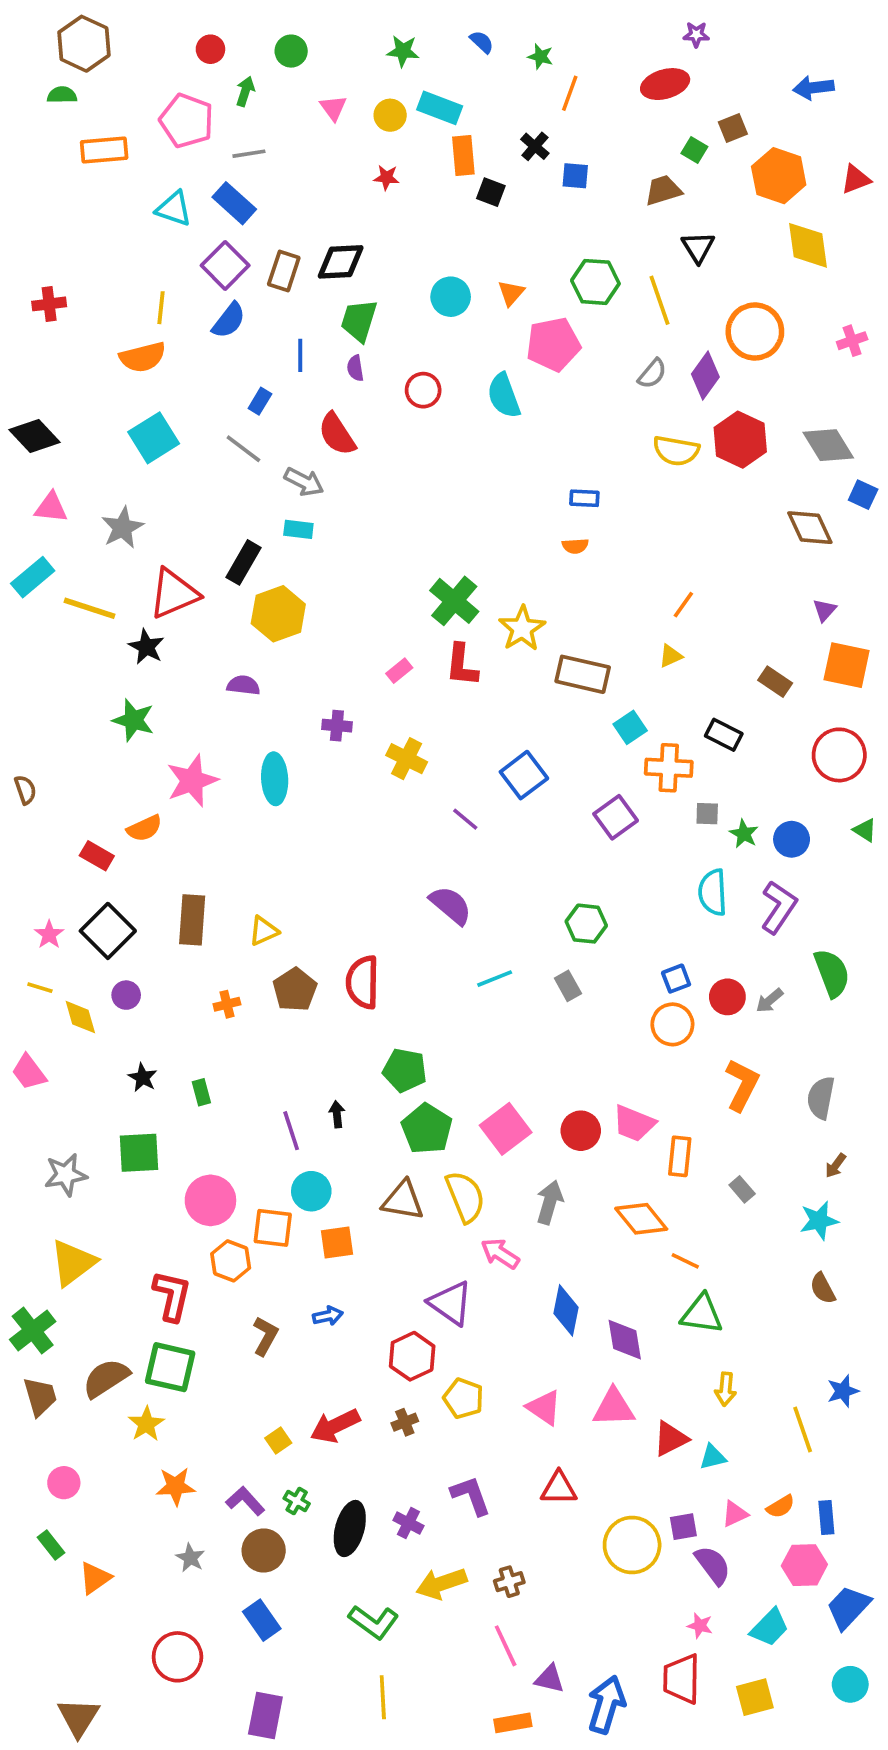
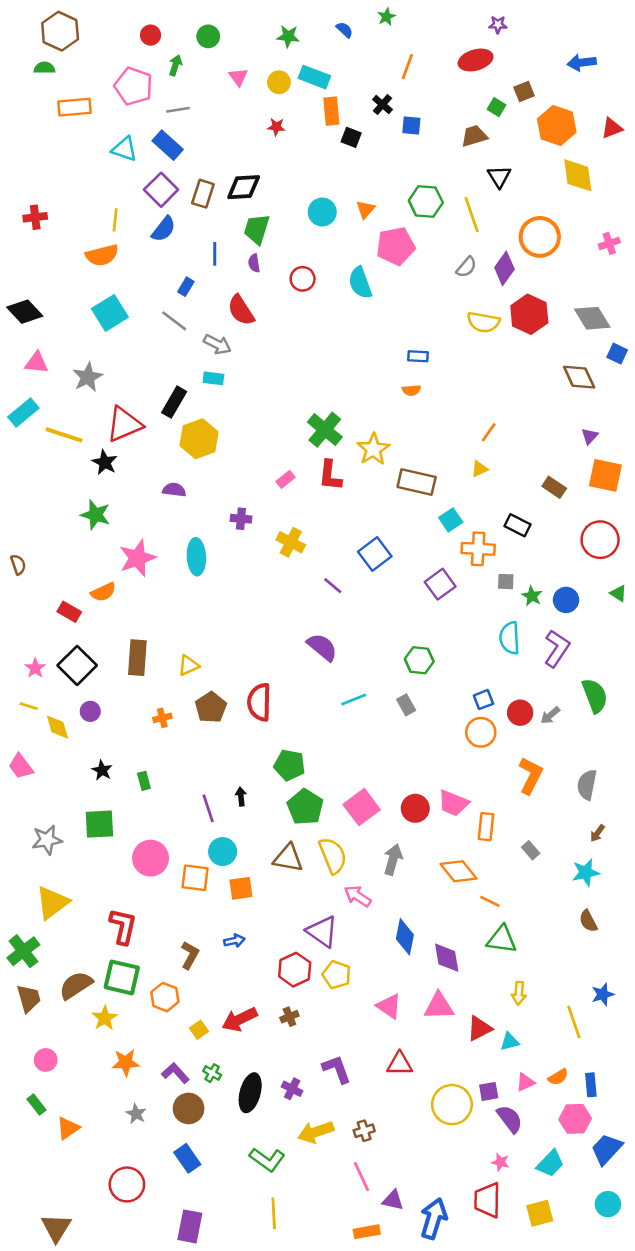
green star: (540, 57) -> (386, 17), moved, turned 30
orange hexagon: (231, 1261) -> (165, 997), moved
yellow pentagon: (463, 1398) -> (337, 975), moved

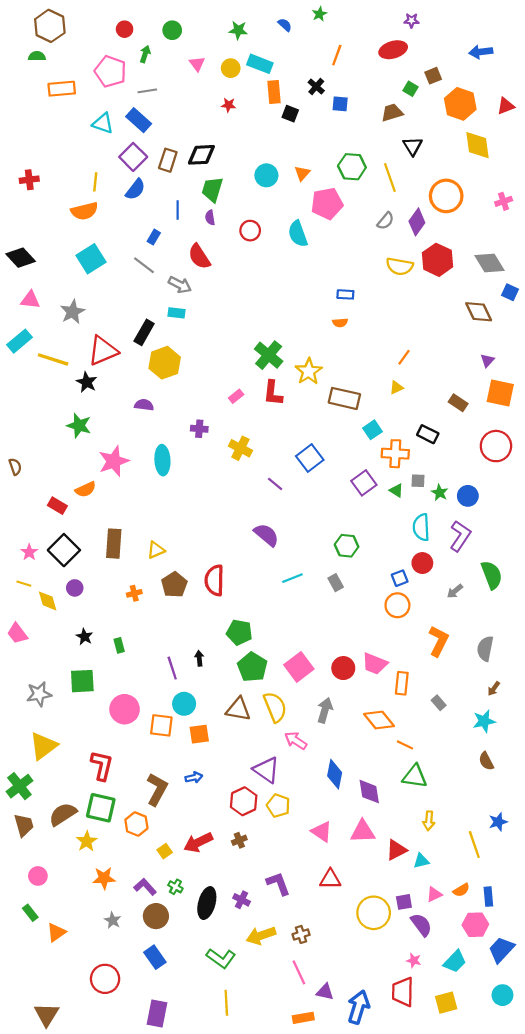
green triangle: (618, 593) -> (396, 490), moved
red circle: (520, 713) -> (422, 563), moved
brown L-shape: (190, 955) -> (157, 789), size x1.4

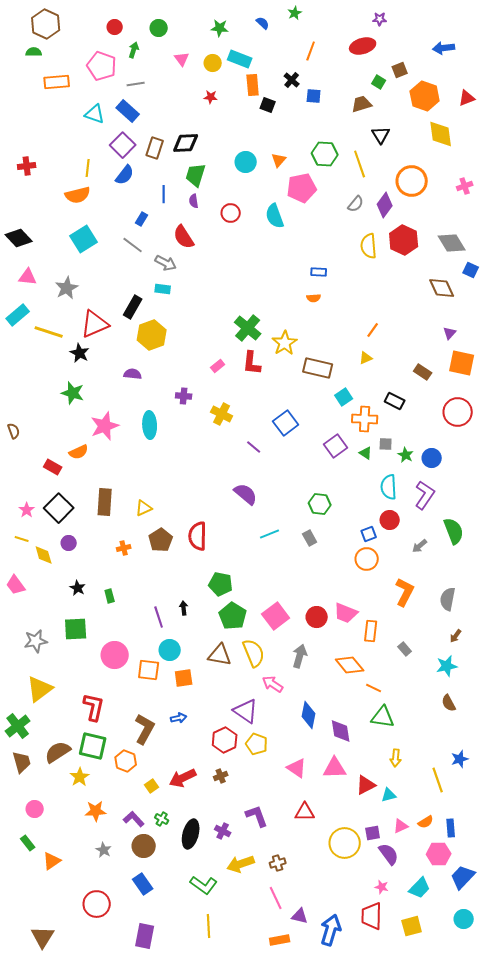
yellow semicircle: (400, 266) -> (369, 246), turned 75

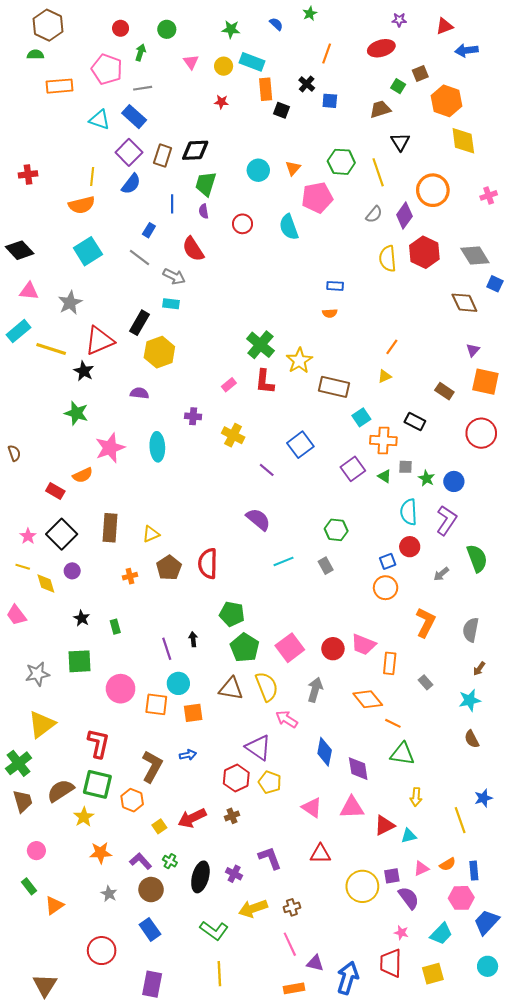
red triangle: (467, 98) -> (444, 26), moved

